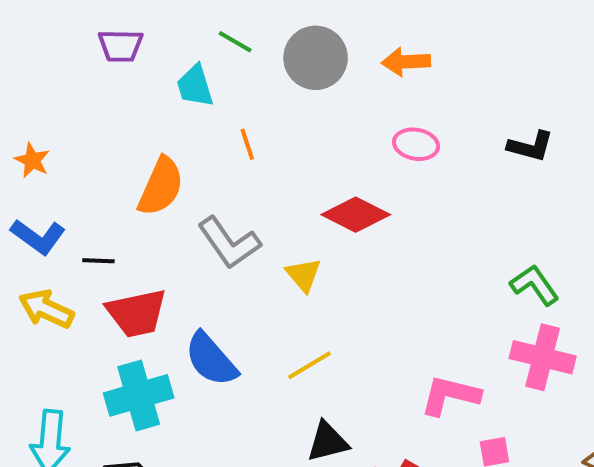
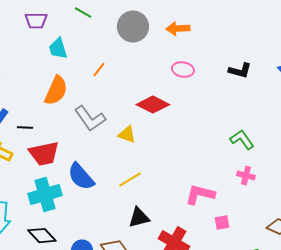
green line: (235, 42) -> (83, 13), moved
cyan trapezoid: (195, 86) -> (58, 49), moved
orange line: (247, 144) -> (99, 70), turned 56
yellow triangle: (303, 275) -> (127, 135), turned -30
pink cross: (543, 357) -> (246, 176), size x0.6

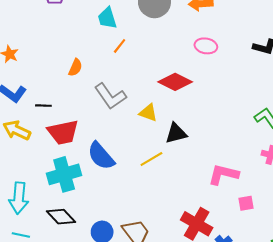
cyan trapezoid: (58, 49) -> (107, 18), moved
orange semicircle: (56, 91) -> (75, 67), size x0.6
black triangle: (139, 218) -> (176, 133), moved

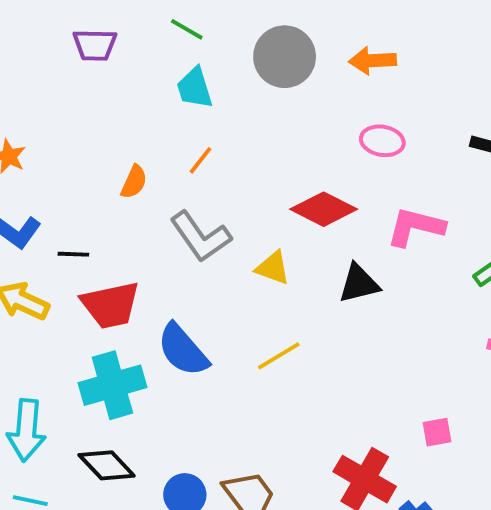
orange line: (120, 46) -> (200, 160), moved
black triangle: (176, 133) -> (359, 284), moved
pink L-shape: (223, 174) -> (416, 227), moved
pink square: (246, 203) -> (437, 432), moved

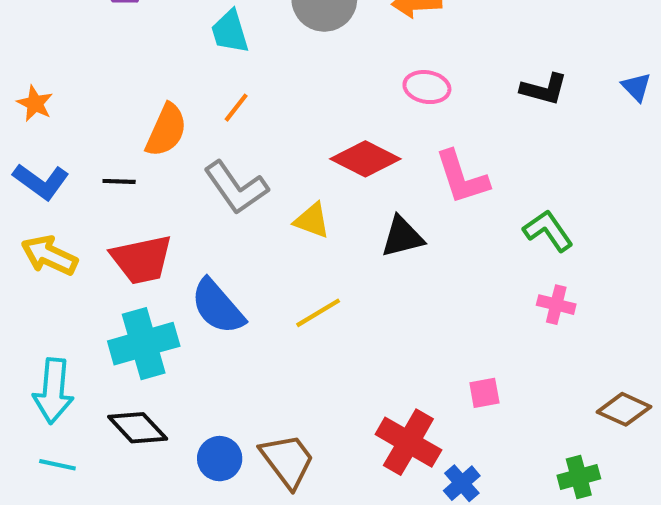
orange semicircle: (134, 182) -> (166, 130), size x1.5
pink L-shape: (416, 227) -> (462, 177), turned -122
black line: (73, 254) -> (119, 181), moved

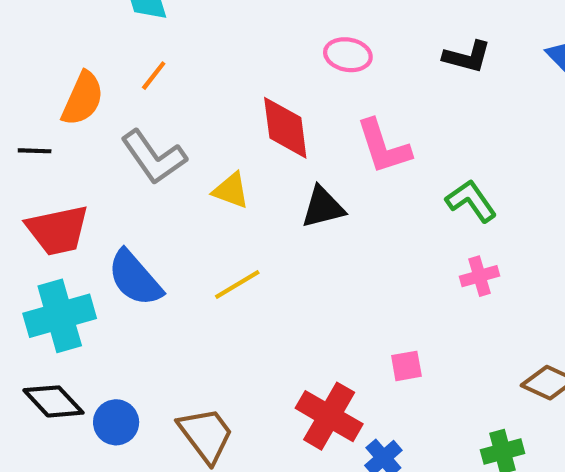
red diamond: (365, 159) -> (285, 128), turned 56
pink cross: (556, 305) -> (480, 276), turned -30
blue circle: (220, 459) -> (116, 422), moved

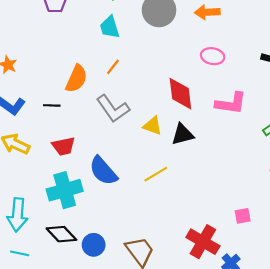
pink L-shape: (383, 147) -> (231, 103), turned -64
black triangle: (323, 207) -> (183, 134), moved
red trapezoid: (58, 230) -> (64, 146), size x0.7

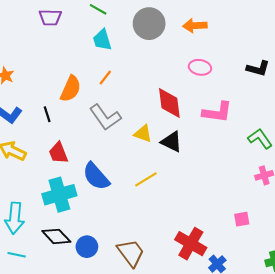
black line: (52, 105) -> (47, 114), turned 70
black triangle: (183, 134) -> (171, 142), turned 40
red trapezoid: (64, 146) -> (58, 153), turned 80
pink square: (243, 216) -> (242, 219), moved

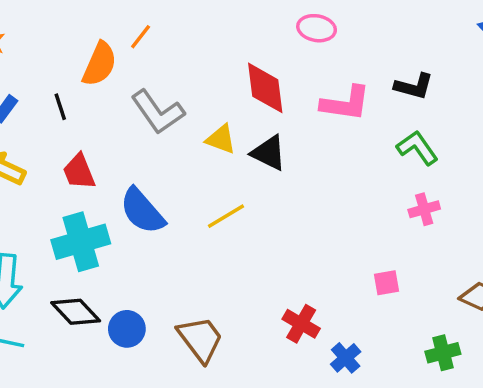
black L-shape: (258, 68) -> (414, 86), moved
orange line: (105, 78) -> (141, 37), moved
red cross: (191, 244) -> (301, 324), size x0.7

